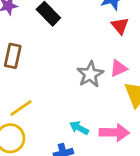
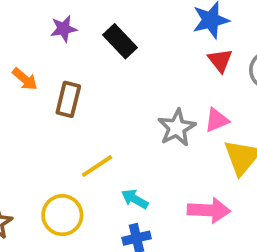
yellow line: (21, 108) -> (97, 166), moved
cyan arrow: (79, 128) -> (135, 199), moved

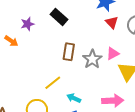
purple star: (64, 29) -> (27, 24), moved
brown rectangle: (68, 99) -> (69, 52), moved

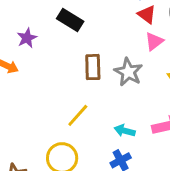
pink triangle: (113, 54) -> (154, 41), moved
cyan arrow: (74, 98) -> (125, 131), moved

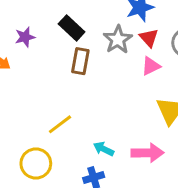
brown rectangle: (93, 67) -> (80, 61), moved
gray star: (128, 72) -> (118, 39), moved

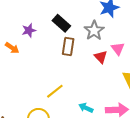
red triangle: (149, 38) -> (101, 57), moved
pink triangle: (151, 66) -> (118, 49), turned -40

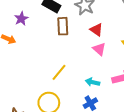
pink triangle: (118, 49) -> (99, 49), moved

